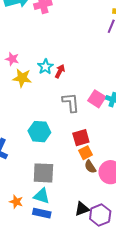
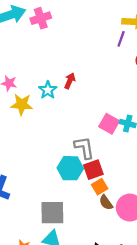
red arrow: (60, 71) -> (70, 81), moved
gray L-shape: (71, 102) -> (84, 148), moved
cyan hexagon: (39, 132) -> (70, 168), moved

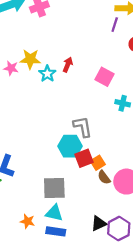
yellow star: (22, 104) -> (30, 59), moved
pink square: (109, 124) -> (104, 77), moved
red square: (93, 170) -> (84, 158), moved

